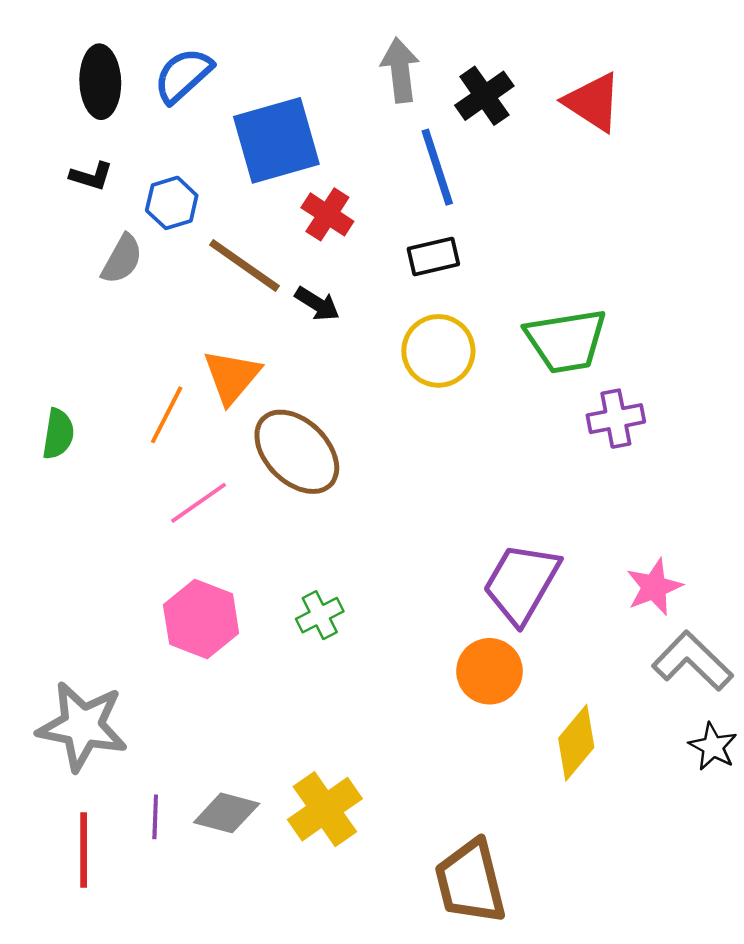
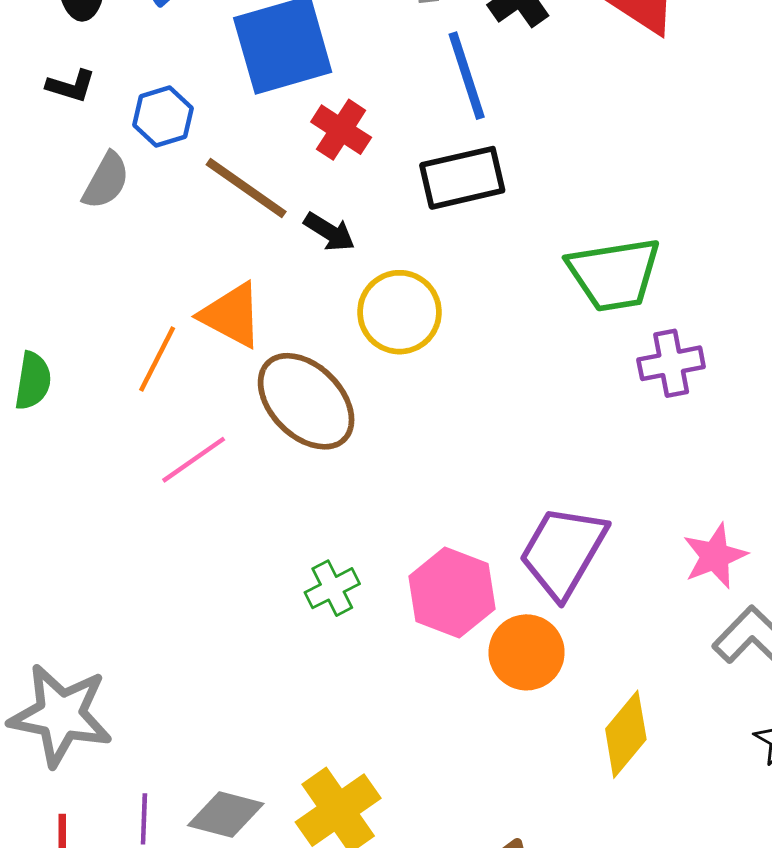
black rectangle: (433, 257) -> (462, 178), size x1.4
yellow circle: (438, 351) -> (399, 312), moved
orange triangle: (232, 376) -> (232, 315), turned -42
pink hexagon: (201, 619) -> (452, 593), moved

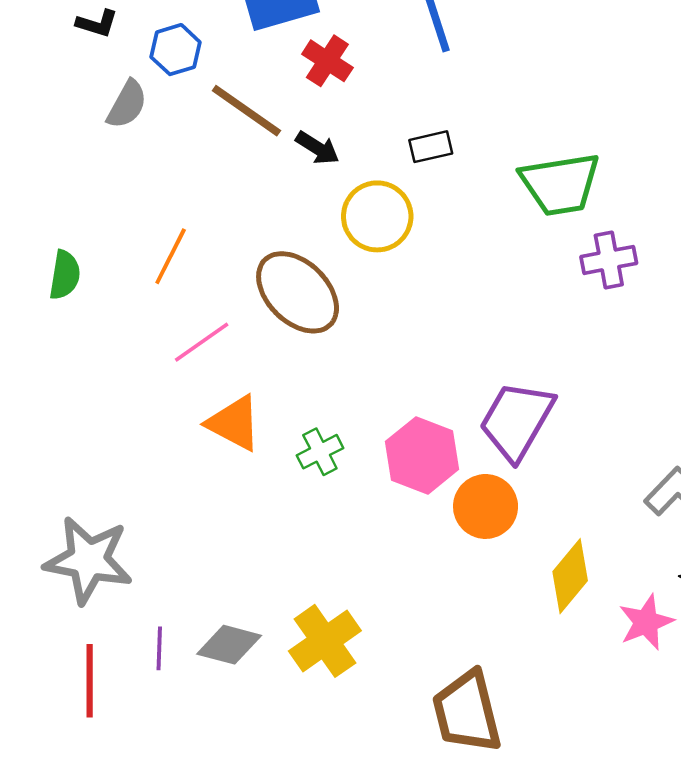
black rectangle: (462, 178) -> (431, 147), moved, size x0.6
orange triangle: (232, 315) -> (234, 423), moved
pink star: (715, 556) -> (646, 622), moved

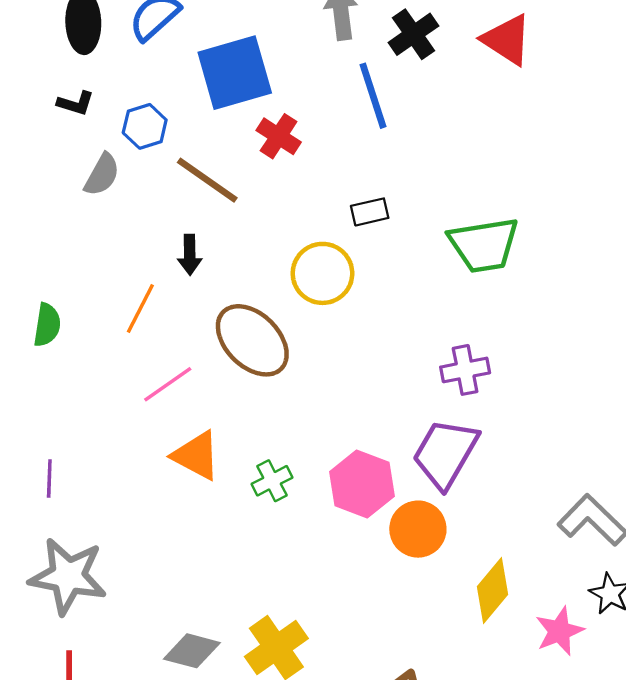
black arrow: (317, 148) -> (190, 255), moved, turned 57
purple cross: (609, 260) -> (465, 370), moved
purple line: (159, 648) -> (49, 479), moved

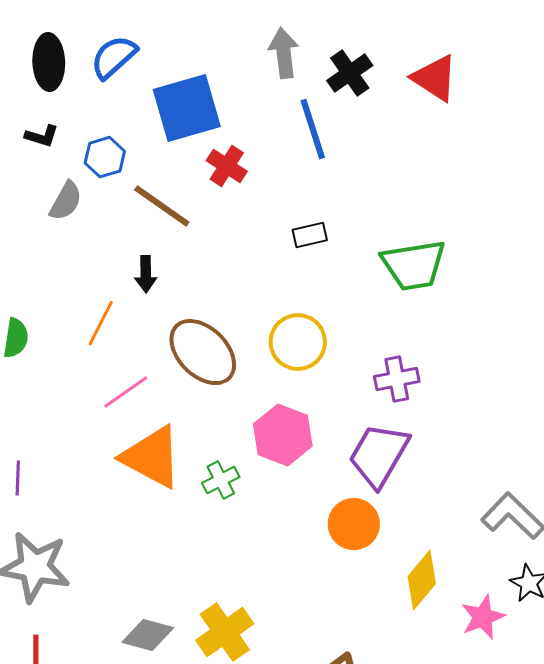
yellow circle: (322, 273) -> (298, 342), moved
orange triangle: (196, 456) -> (152, 457), size x1.4
pink hexagon: (362, 484) -> (283, 435), moved

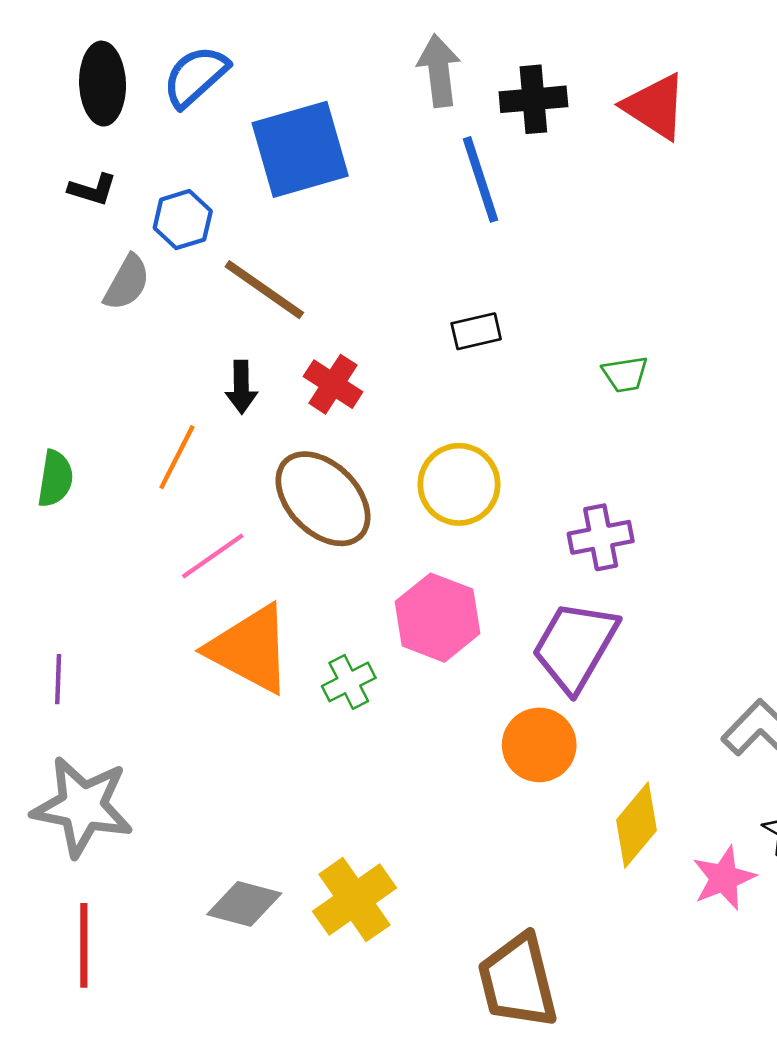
black cross: (350, 73) -> (533, 99), turned 30
red cross: (227, 166) -> (333, 384), moved
green trapezoid: (414, 265) -> (625, 374), size x0.5

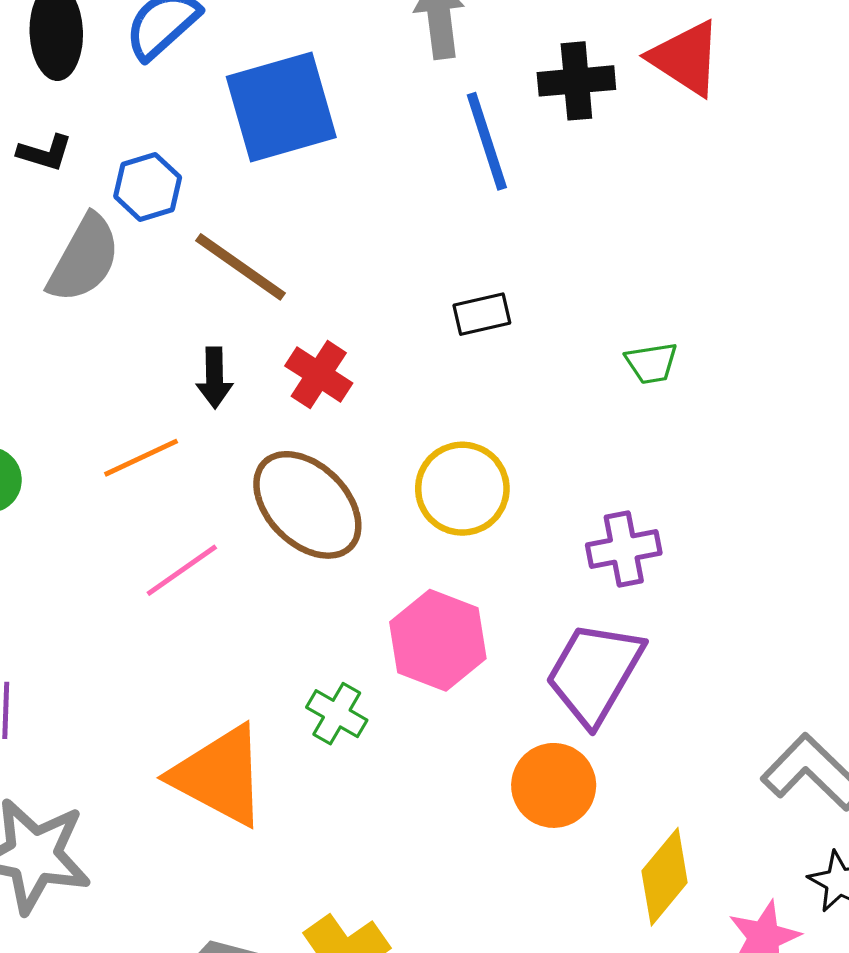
black cross: (533, 99) -> (576, 81), moved
gray semicircle: (127, 283) -> (84, 259), size x1.4
orange line: (177, 457) -> (141, 458), turned 38
orange triangle: (250, 649) -> (219, 776), moved
green cross: (349, 682) -> (337, 714), turned -33

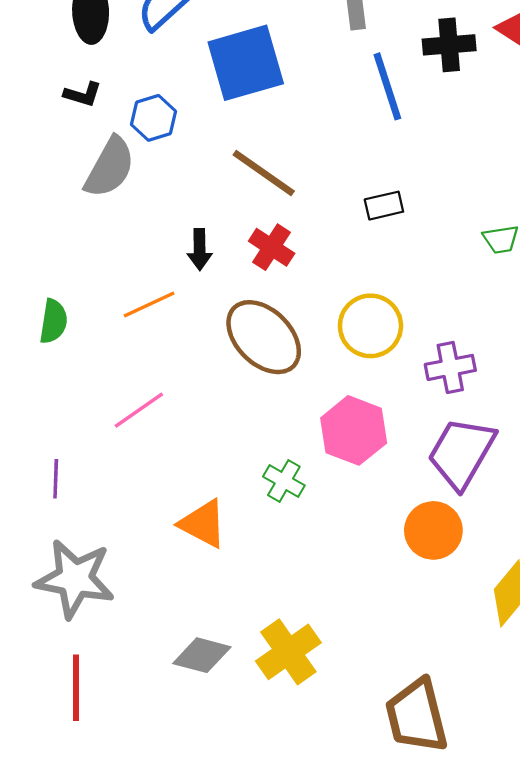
brown line: (241, 267) -> (264, 173), moved
purple cross: (624, 549) -> (450, 367), moved
pink line: (182, 570) -> (139, 410), moved
orange triangle: (219, 776) -> (203, 524), size x0.7

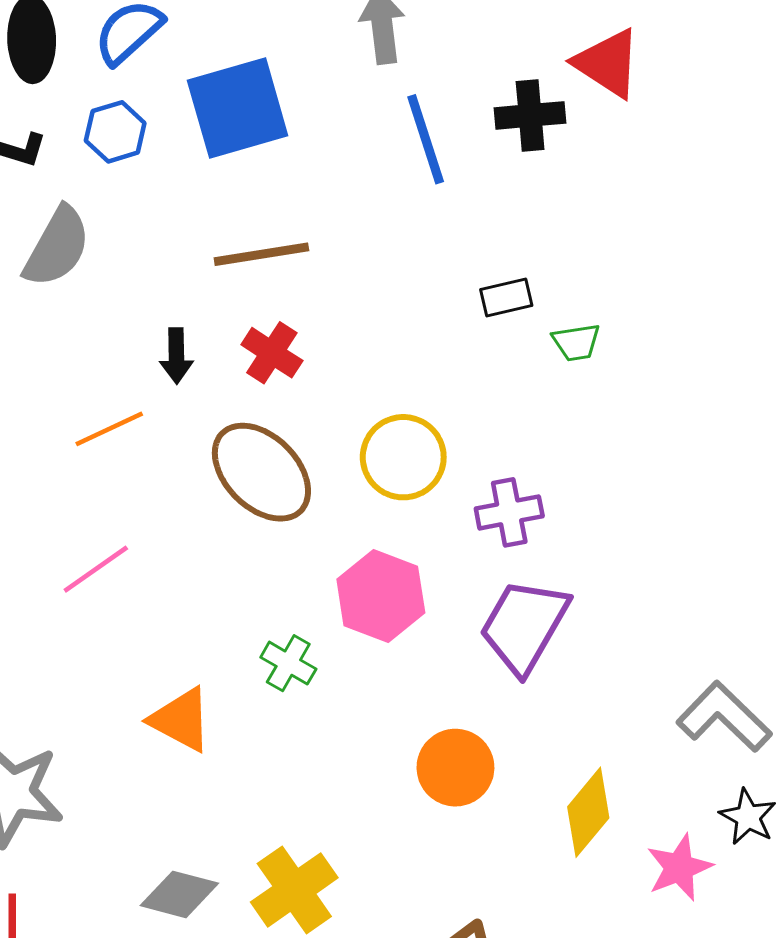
black cross: (449, 45) -> (530, 115), moved
blue hexagon: (154, 118) -> (115, 132), moved
brown line: (264, 173) -> (261, 254), turned -44
black rectangle: (384, 206) -> (506, 298), moved
orange circle: (433, 530) -> (455, 768), moved

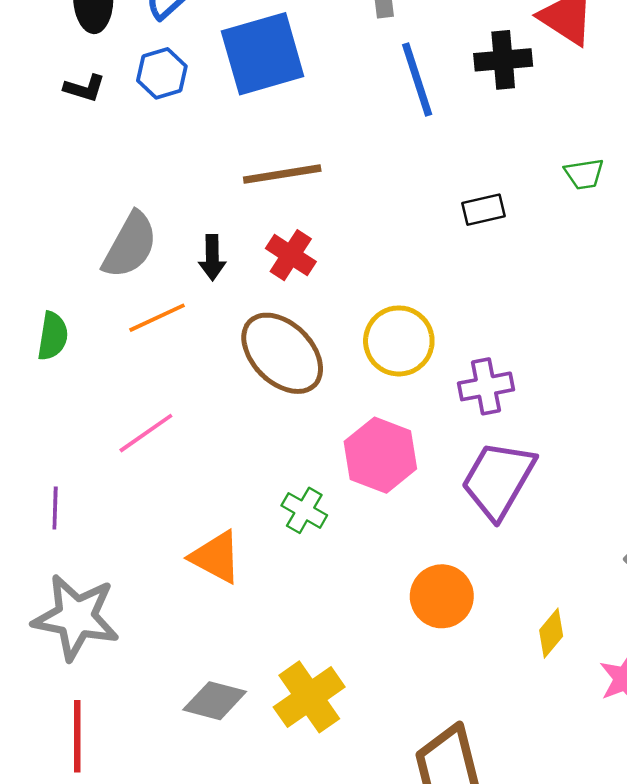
gray semicircle: (57, 247) -> (130, 245), moved
green trapezoid: (576, 342) -> (584, 174), moved
yellow diamond: (588, 812) -> (551, 633), size x0.7

